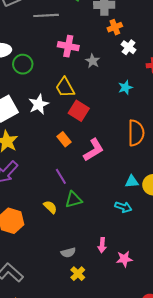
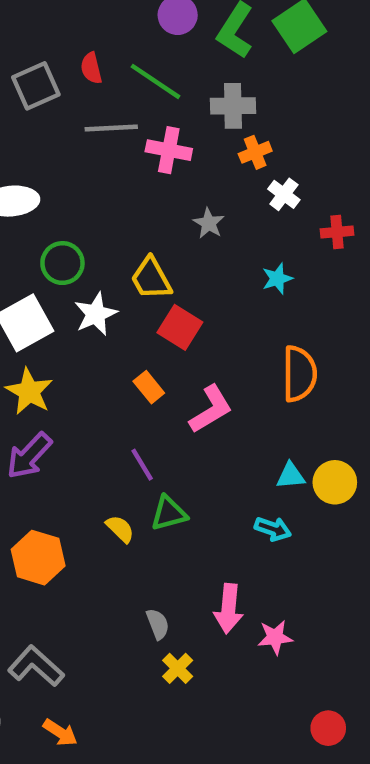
pink cross: (68, 46) -> (169, 150), moved
green circle: (23, 64) -> (62, 263), moved
pink arrow: (102, 245) -> (229, 609), size x1.5
gray semicircle: (68, 253) -> (158, 624), turned -96

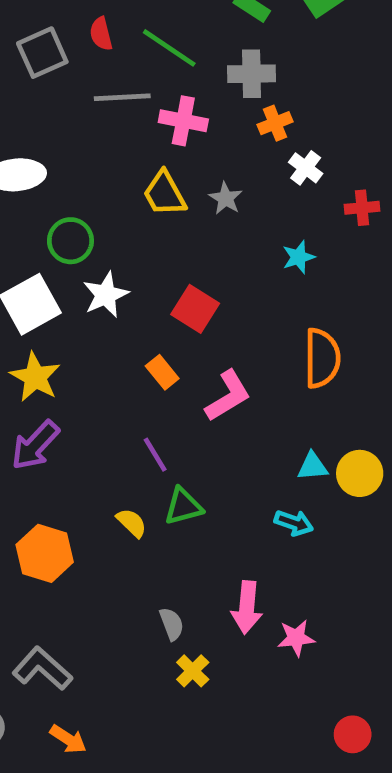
yellow trapezoid: (151, 279) -> (165, 194), moved

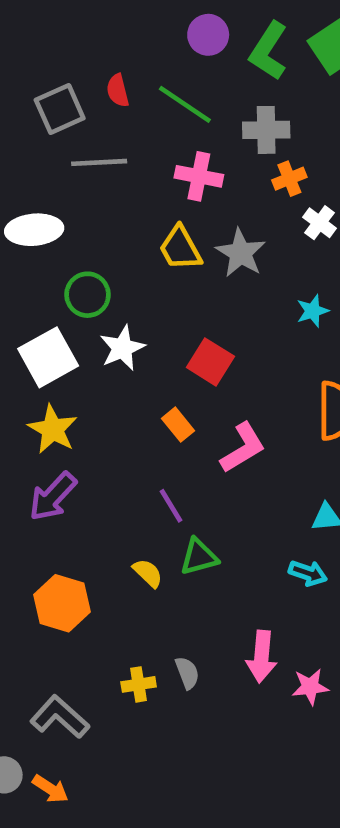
gray line: (122, 97) -> (99, 162), moved
gray star: (226, 198) -> (241, 253), size x1.5
yellow cross: (193, 671) -> (139, 684), moved, turned 36
orange arrow: (68, 739) -> (50, 789), moved

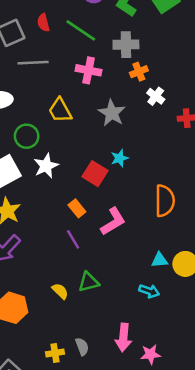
yellow trapezoid: (180, 248) -> (60, 110), moved
cyan star: (313, 311) -> (120, 158), moved
purple line: (171, 506) -> (73, 239), moved

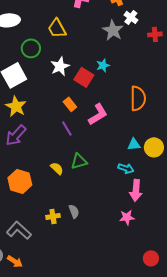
gray star: (112, 113) -> (113, 30), moved
white star: (46, 166) -> (60, 66), moved
pink arrow: (123, 338) -> (136, 190), moved

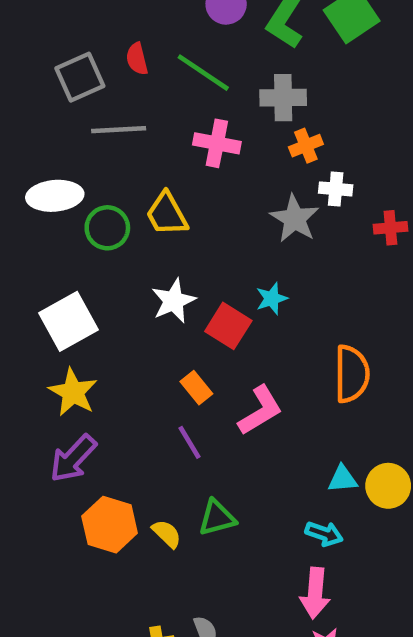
white cross: (131, 17) -> (336, 189), turned -32
green circle: (31, 48) -> (107, 228), moved
orange hexagon: (20, 181) -> (110, 525), moved
pink arrow: (136, 190) -> (315, 593), moved

